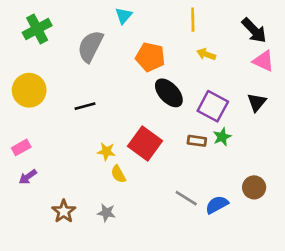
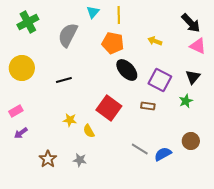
yellow line: (193, 20) -> (119, 15), moved
green star: (222, 137) -> (186, 101), moved
yellow star: (106, 151) -> (70, 120), moved

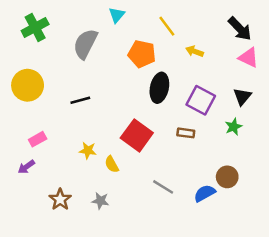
yellow line: (119, 15) -> (167, 26), moved, turned -36
black ellipse: (127, 70) -> (159, 88), turned 55
pink rectangle: (16, 111) -> (38, 139), moved
brown circle: (191, 141) -> (227, 177), moved
gray line: (140, 149) -> (163, 187), moved

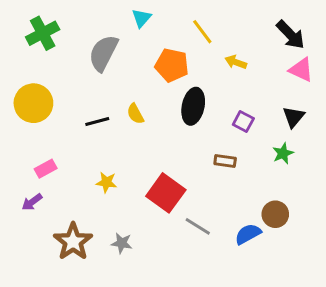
purple square: (201, 100) -> (243, 121), size x0.6
red square: (137, 135) -> (166, 193), moved
yellow semicircle: (112, 164) -> (135, 114), moved
brown star: (60, 199) -> (73, 242), size x1.4

